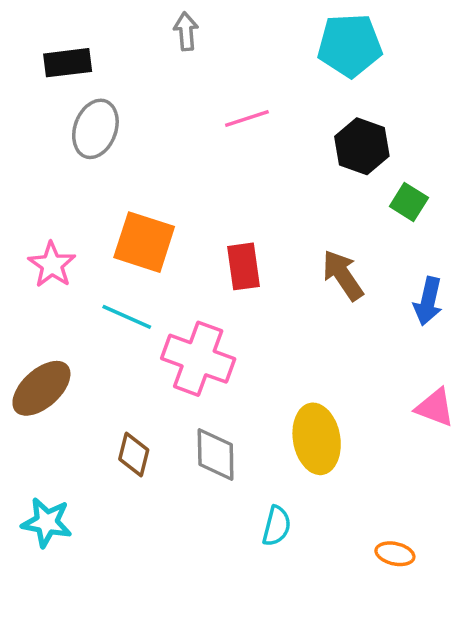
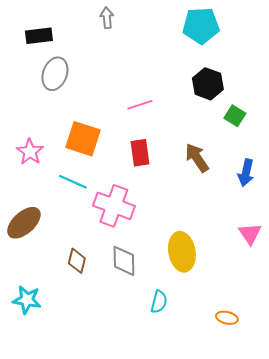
pink line: (247, 118) -> (140, 105), moved
pink triangle: (435, 407) -> (250, 234), turned 35

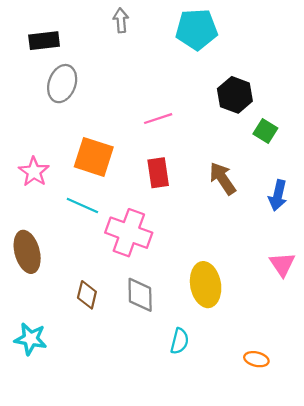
cyan pentagon: (201, 26) -> (197, 29), moved
brown ellipse: (24, 223) -> (27, 252), turned -63

